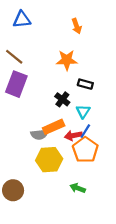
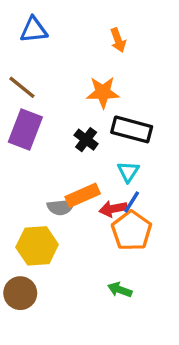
black rectangle: (85, 84) -> (132, 129), size x1.6
black cross: (62, 99) -> (86, 140), moved
yellow hexagon: (49, 160) -> (37, 246), moved

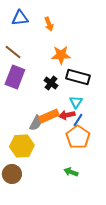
orange arrow: (118, 40) -> (49, 24), moved
gray semicircle: (61, 207) -> (36, 123), turned -56
red arrow: (113, 209) -> (67, 115), moved

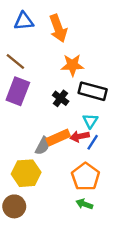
orange arrow: (49, 24) -> (58, 28), size x1.6
orange pentagon: (78, 137) -> (86, 177), moved

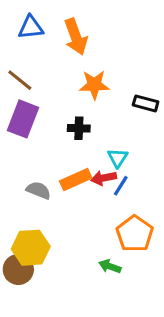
black rectangle: (93, 91) -> (146, 103), moved, size x0.7
black cross: (61, 98) -> (79, 128), turned -35
gray semicircle: (43, 146) -> (38, 190), moved, turned -96
yellow hexagon: (26, 173) -> (31, 248), moved
orange pentagon: (86, 177) -> (135, 234), moved

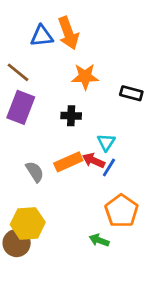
blue triangle: (31, 27) -> (42, 36), moved
red arrow: (104, 178) -> (94, 160), turned 35
gray semicircle: (38, 190) -> (35, 172), turned 35

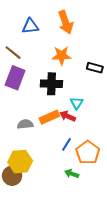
orange arrow: (68, 33) -> (66, 22), moved
black cross: (71, 116) -> (51, 84), size x1.5
blue line: (109, 167) -> (67, 144), moved
gray semicircle: (35, 172) -> (25, 124), turned -63

